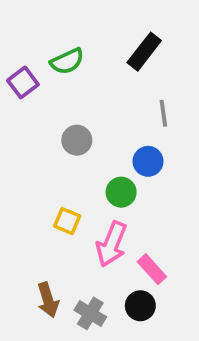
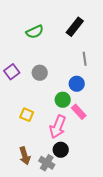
purple square: (23, 82) -> (12, 72), moved
yellow square: (67, 221) -> (27, 115), moved
pink rectangle: (152, 269) -> (79, 112), moved
black circle: (140, 306) -> (61, 150), moved

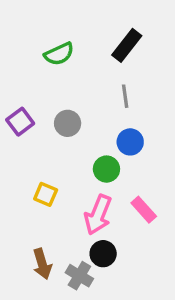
gray line: (85, 59) -> (125, 96), moved
pink rectangle: (79, 112) -> (144, 210), moved

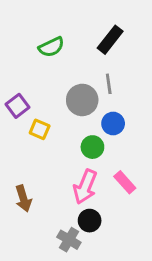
gray circle: (68, 123) -> (82, 100), moved, size x1.4
yellow square: (46, 194) -> (40, 129), moved
brown arrow: (42, 264) -> (23, 198), moved

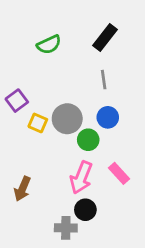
gray circle: (82, 100) -> (67, 119), moved
brown arrow: (23, 198) -> (22, 189), turned 40
gray cross: (69, 240) -> (66, 228), turned -30

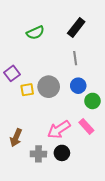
yellow square: (38, 123) -> (27, 90), turned -32
green circle: (88, 140) -> (92, 101), moved
pink arrow: (81, 178) -> (59, 129), turned 35
gray cross: (66, 228) -> (38, 154), moved

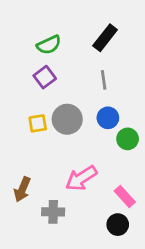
purple square: (12, 73) -> (45, 77), moved
pink rectangle: (86, 126) -> (125, 196), moved
black circle: (62, 153) -> (118, 225), moved

